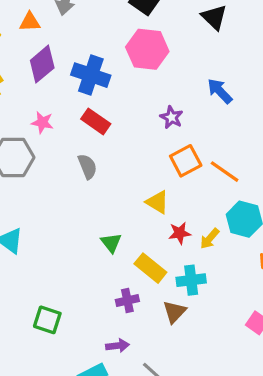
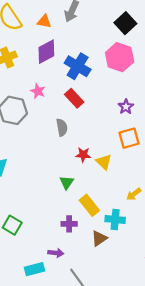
red star: (180, 233) -> (83, 155), moved

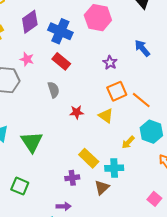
yellow triangle: (104, 162) -> (106, 116), moved
green triangle: (67, 182) -> (32, 142), moved, size x1.6

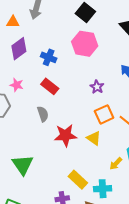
blue cross: (60, 31) -> (49, 57), size x0.7
red star: (77, 112) -> (66, 135), size x1.6

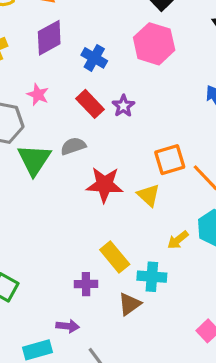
purple star: (97, 87) -> (123, 106), moved
gray semicircle: (43, 114) -> (73, 146), turned -98
green triangle: (23, 165) -> (34, 160), moved

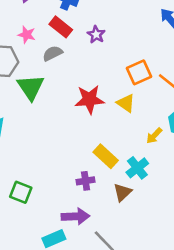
red rectangle: (90, 104) -> (61, 27), moved
gray semicircle: (73, 146) -> (53, 53), moved
cyan cross: (152, 277) -> (137, 168), turned -35
purple arrow: (68, 326) -> (75, 216), size x1.5

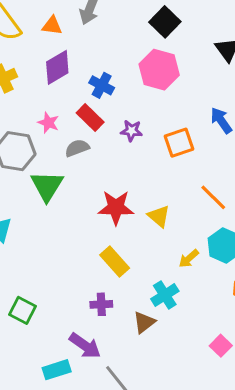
purple star: (96, 35) -> (131, 131), turned -30
orange square: (139, 72) -> (179, 143), moved
yellow rectangle: (106, 156) -> (115, 261), moved
purple arrow: (75, 216) -> (85, 346), turned 32

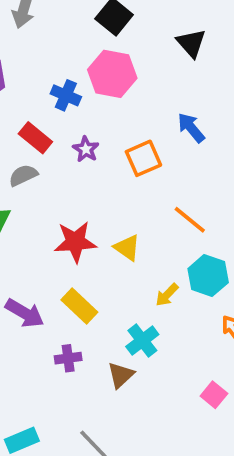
blue cross: (102, 85) -> (66, 95), moved
purple star: (131, 131) -> (86, 149), turned 30
purple arrow: (85, 346) -> (25, 313), moved

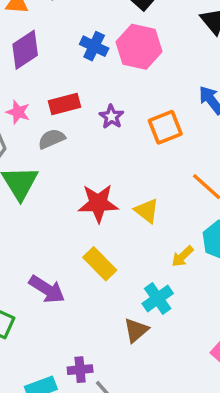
blue cross: (66, 95) -> (94, 46), moved
red rectangle: (35, 138) -> (64, 104), turned -56
purple arrow: (25, 313) -> (47, 289), moved
purple cross: (68, 358) -> (80, 370), moved

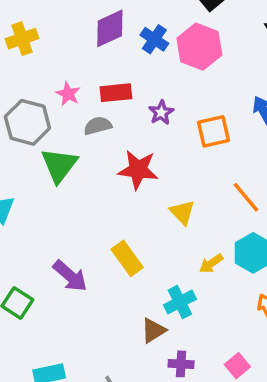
purple diamond: (25, 50) -> (110, 28), moved
red star: (98, 203) -> (138, 170), moved
purple cross: (80, 370) -> (181, 364), moved

